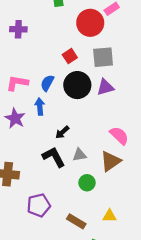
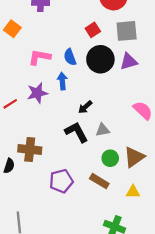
blue semicircle: (47, 83) -> (70, 57), turned -49
purple star: (15, 118) -> (37, 93), turned 30
brown triangle: (111, 161) -> (134, 157), moved
brown rectangle: (76, 221) -> (99, 181), moved

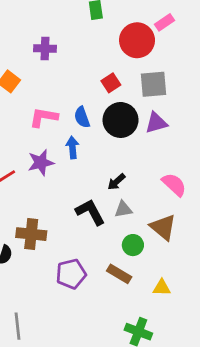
black arrow: (85, 107) -> (116, 182), moved
brown triangle: (134, 157) -> (163, 227), moved, turned -45

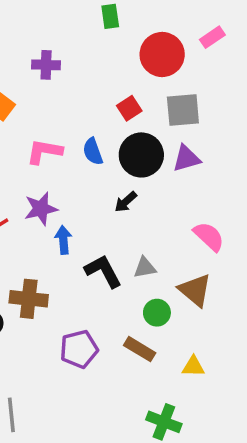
pink rectangle: (165, 22) -> (212, 37), moved
blue arrow: (72, 147) -> (63, 240), moved
black arrow: (116, 182) -> (126, 202), moved

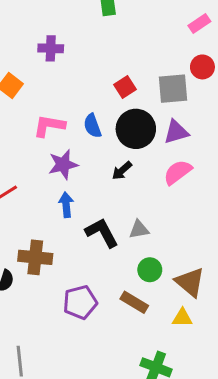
red circle: (162, 54) -> (202, 67), moved, size x0.6
purple star: (41, 209) -> (63, 164), moved
pink semicircle: (209, 236) -> (178, 172), moved, turned -80
brown triangle: (195, 290) -> (190, 282), moved

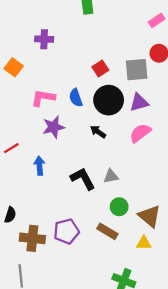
black arrow: (122, 171) -> (98, 132), turned 77
blue arrow: (66, 205) -> (39, 166), moved
brown cross: (35, 257) -> (32, 238), moved

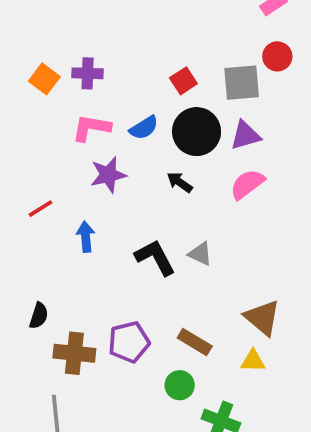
purple cross: (44, 39) -> (88, 73), moved
blue semicircle: (76, 98) -> (144, 128), turned -102
gray triangle: (111, 176) -> (200, 254), turned 35
green circle: (119, 207) -> (180, 385), moved

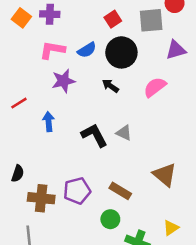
purple triangle: (245, 135) -> (176, 50), moved
yellow triangle: (253, 361) -> (171, 228), moved, turned -35

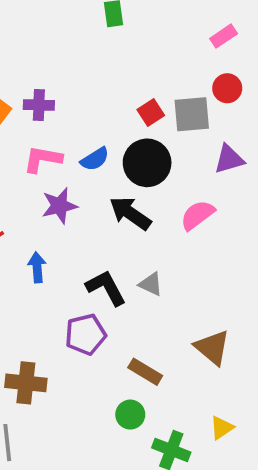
red square: (113, 19) -> (151, 112), moved
black arrow: (110, 86) -> (130, 213), size x1.6
purple pentagon: (77, 191) -> (86, 334), moved

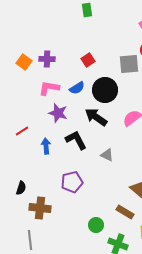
red square: (151, 112) -> (88, 60), moved
purple star: (59, 206) -> (58, 113), turned 30
black L-shape: (106, 288) -> (76, 140), moved
brown rectangle: (145, 372) -> (125, 212), moved

